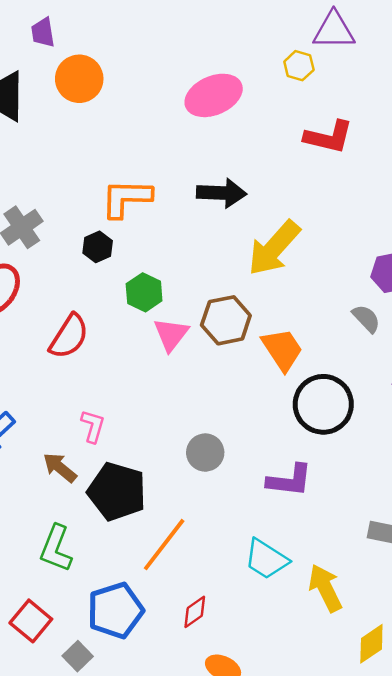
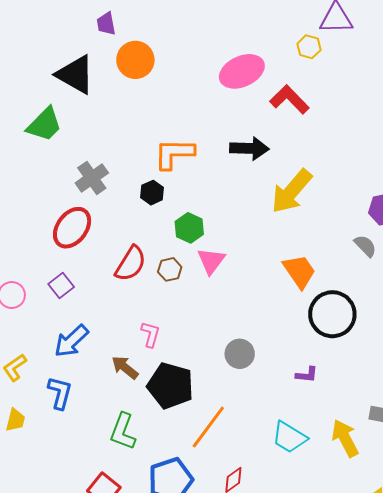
red L-shape: (329, 137) -> (289, 100), moved, turned -147
brown hexagon: (226, 320) -> (170, 269), moved, size x0.6
purple L-shape: (290, 480) -> (307, 375), size x0.6
yellow arrow: (325, 588) -> (345, 438), moved

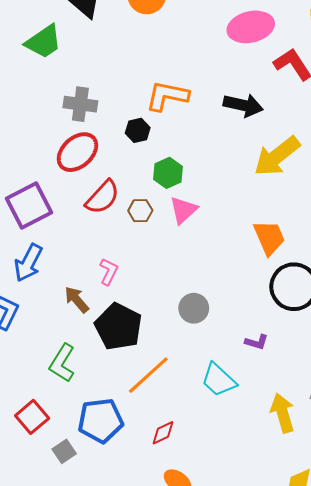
gray cross: (92, 178) -> (80, 104), turned 32
red ellipse: (72, 228) -> (77, 152), moved
purple square: (61, 286) -> (29, 205), size x1.8
blue arrow: (71, 341) -> (28, 263), turned -30
cyan trapezoid: (289, 437) -> (219, 380), moved

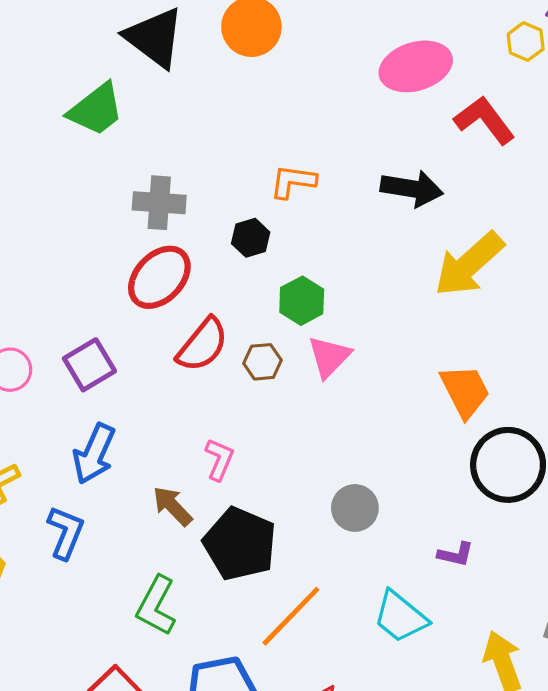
orange L-shape: (167, 96) -> (293, 181), size x0.7
purple square: (29, 205) -> (89, 365), size x0.7

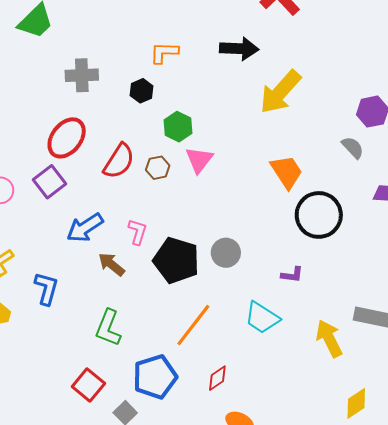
red ellipse: (159, 277) -> (67, 138), moved
blue arrow: (94, 454) -> (85, 228), moved, turned 39
black pentagon: (240, 544) -> (176, 260), moved

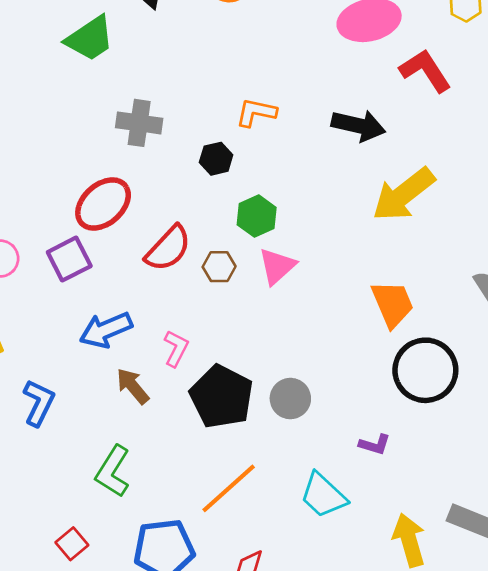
red square: (88, 385) -> (72, 544), size x0.7

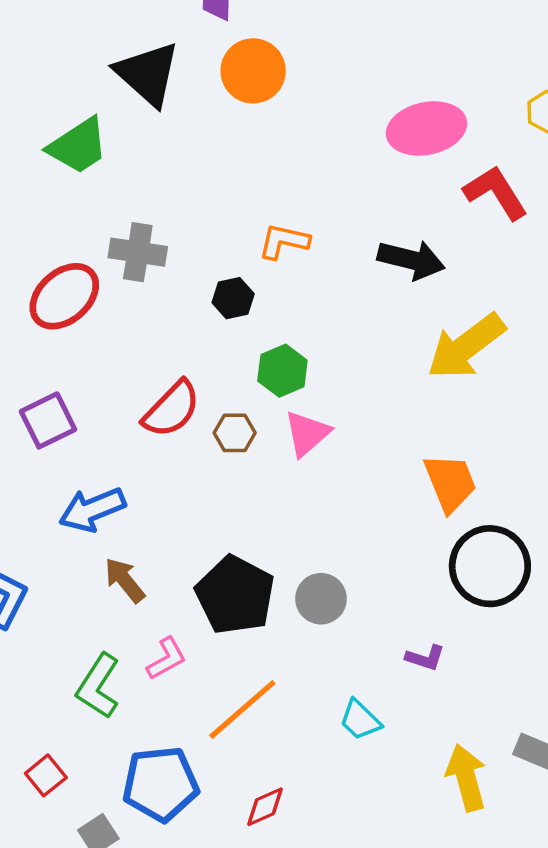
red ellipse: (103, 204) -> (64, 296), moved
pink L-shape: (176, 348) -> (167, 659), moved, turned 33
cyan trapezoid: (323, 495) -> (360, 720), size x0.7

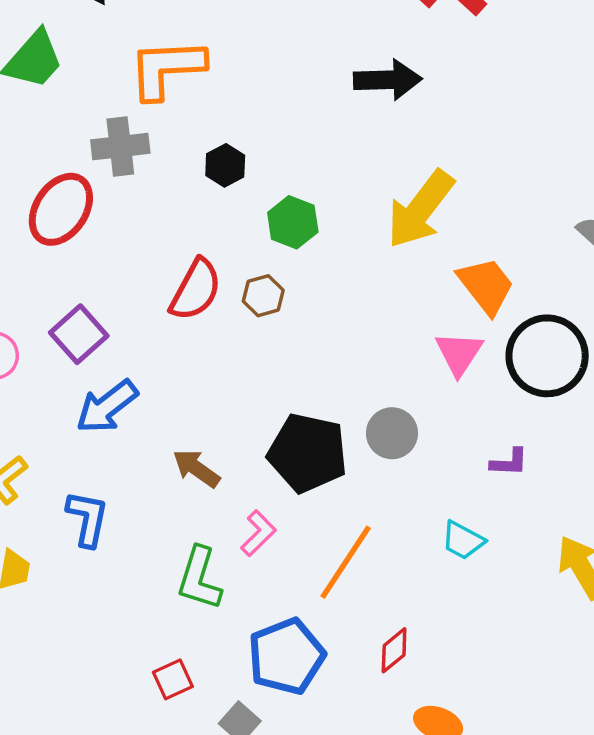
orange L-shape: (284, 241) -> (167, 68), moved, size x1.6
yellow arrow: (466, 346) -> (420, 209), moved
pink triangle: (307, 433) -> (459, 353), moved
blue arrow: (92, 510) -> (107, 407), moved
red square: (46, 775) -> (173, 679), turned 30

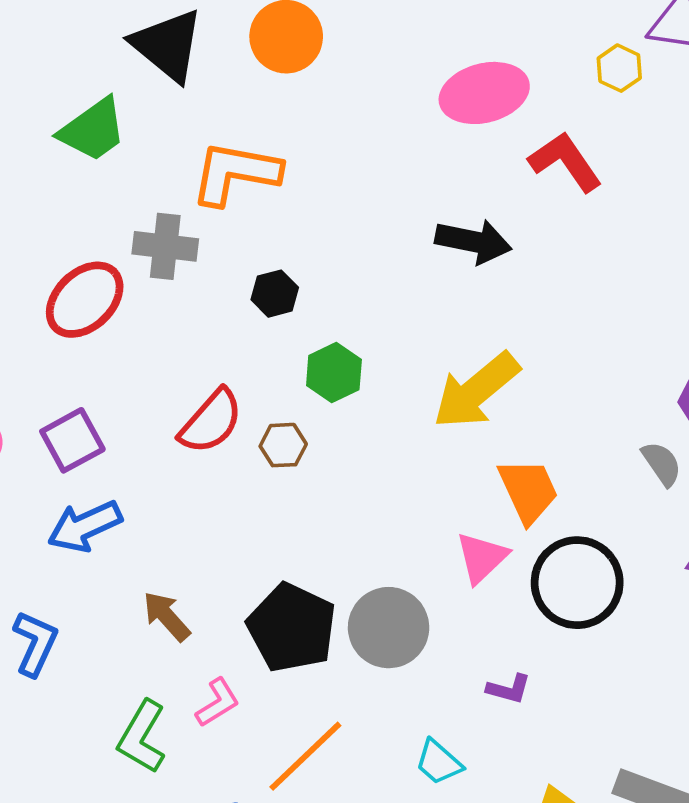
gray circle: (392, 433) -> (389, 628), size x1.4

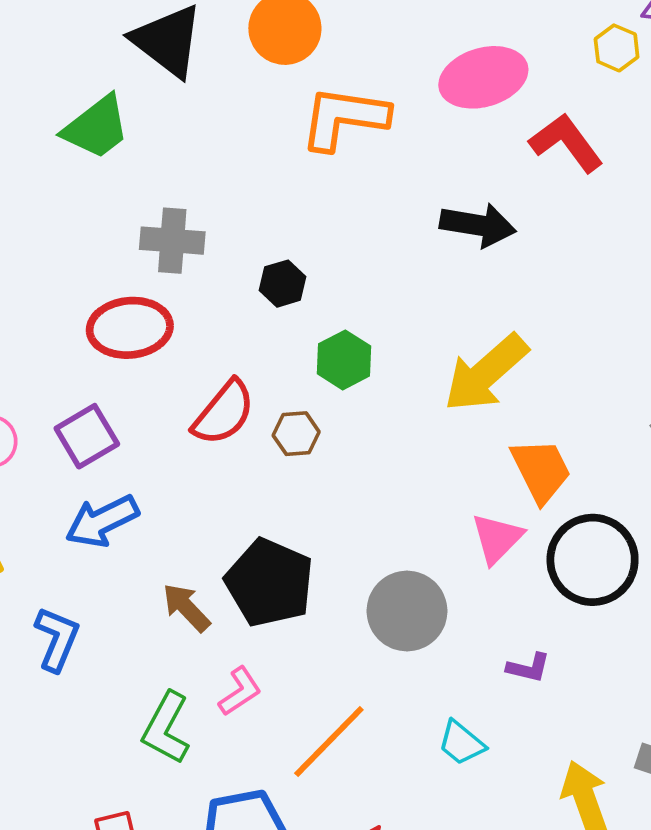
orange L-shape: (235, 173) -> (344, 118), moved
red ellipse: (85, 300) -> (130, 328), moved, turned 40
black pentagon: (292, 628) -> (269, 583), moved

